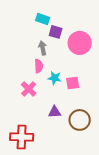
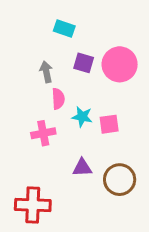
purple square: (56, 32) -> (84, 63), moved
gray arrow: (43, 48) -> (46, 72), moved
pink cross: (29, 89) -> (43, 133), turned 35

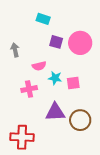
gray arrow: (46, 72) -> (15, 50), moved
pink semicircle: (58, 99) -> (39, 66), turned 80
purple triangle: (82, 168) -> (55, 112), size x1.5

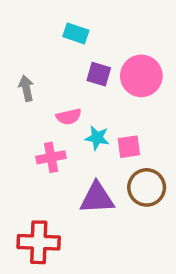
brown circle: (80, 120) -> (147, 187), moved

